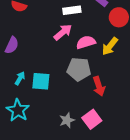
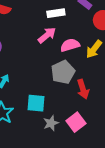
gray pentagon: (79, 69) -> (63, 72), turned -30
cyan square: (41, 81) -> (36, 103), moved

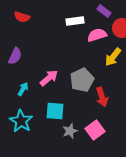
pink arrow: (47, 35) -> (49, 78), moved
pink semicircle: (70, 45) -> (97, 35), moved

